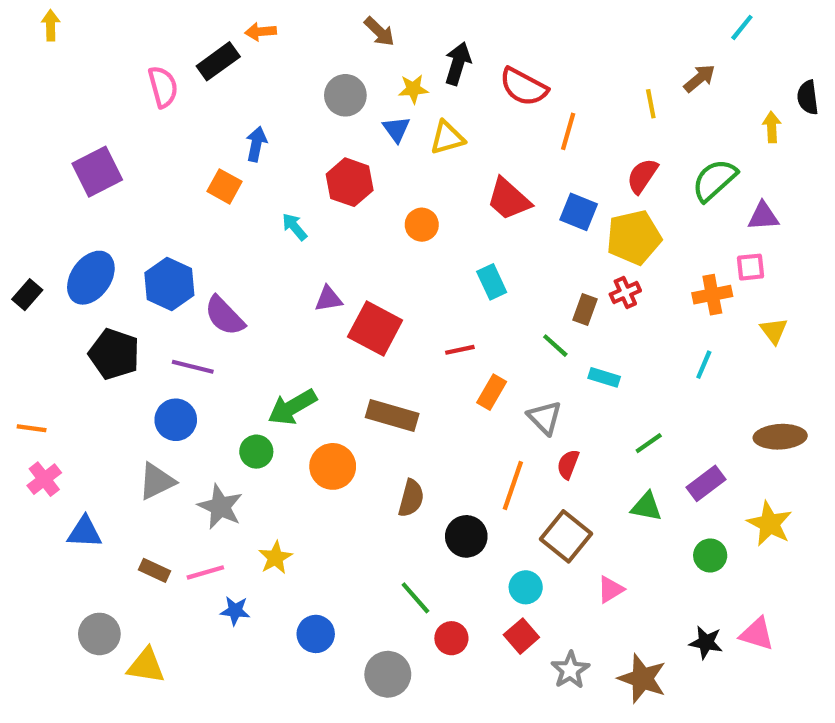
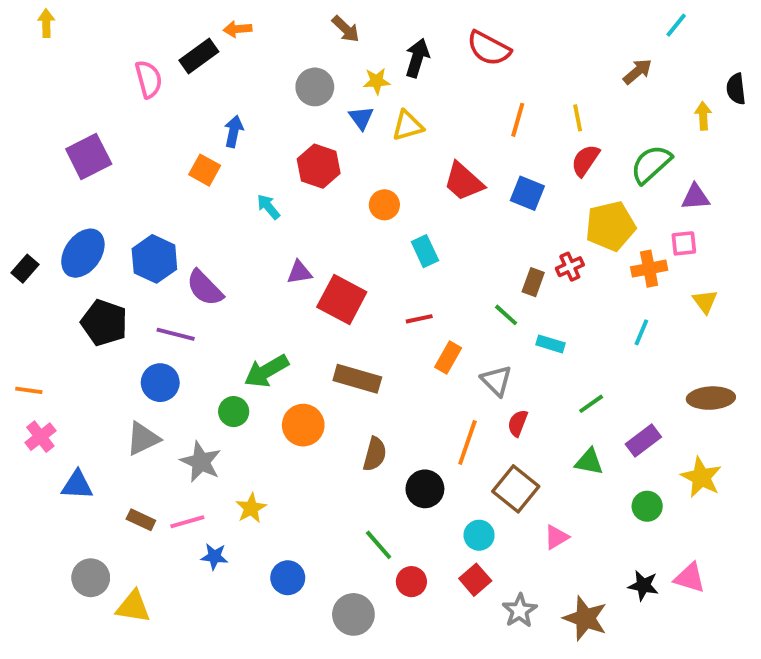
red semicircle: (524, 87) -> (489, 48), moved
yellow line: (651, 104) -> (578, 118), moved
yellow pentagon: (634, 237) -> (610, 226), moved
cyan rectangle: (492, 282) -> (425, 251), moved

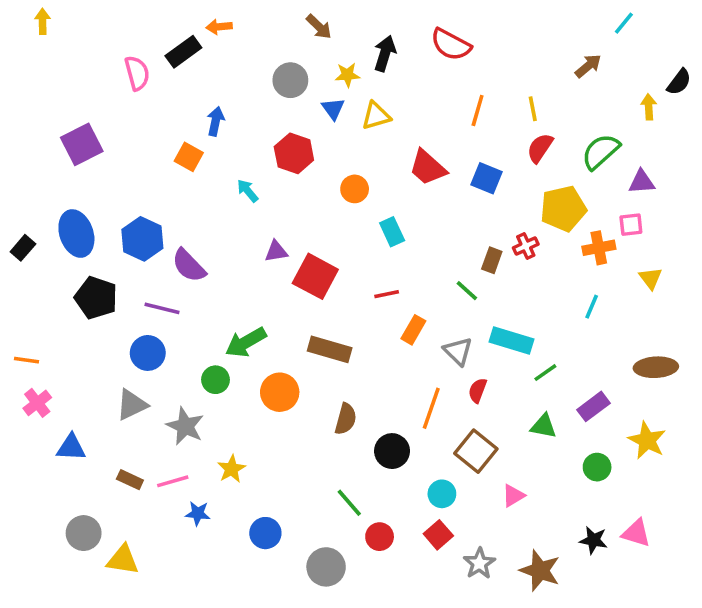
black semicircle: (736, 89) -> (679, 82), turned -136
blue ellipse: (83, 253) -> (76, 234), turned -54
cyan rectangle: (551, 344) -> (511, 340), moved, size x1.6

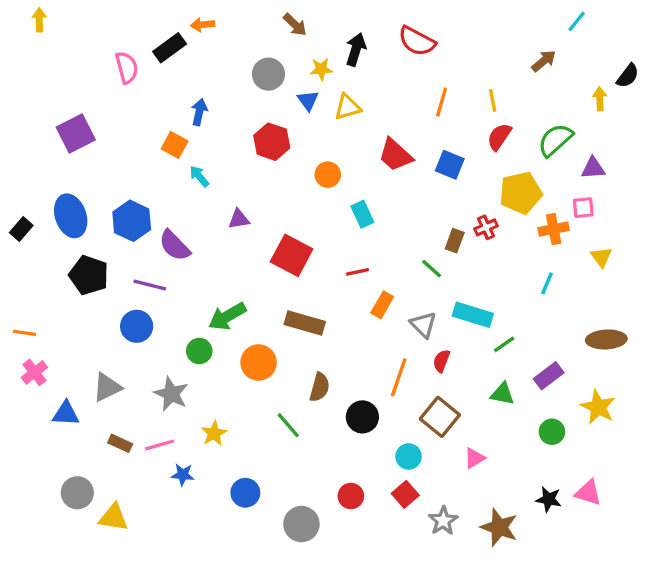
cyan arrow: (248, 191) -> (199, 176), moved
purple triangle: (276, 251) -> (239, 219), moved
gray triangle: (132, 405) -> (107, 387), moved
green line: (349, 503) -> (288, 425), moved

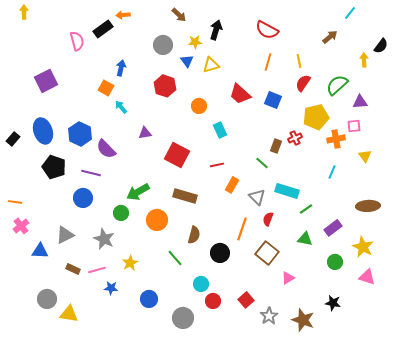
red semicircle: (417, 41) -> (267, 30), moved
cyan circle: (409, 456) -> (201, 284), moved
pink triangle: (588, 493) -> (367, 277), moved

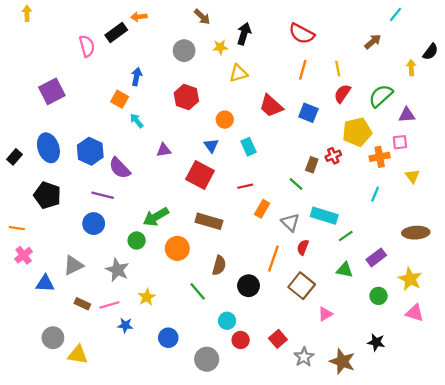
blue triangle: (187, 61) -> (211, 146), moved
black pentagon: (54, 167) -> (47, 195), moved

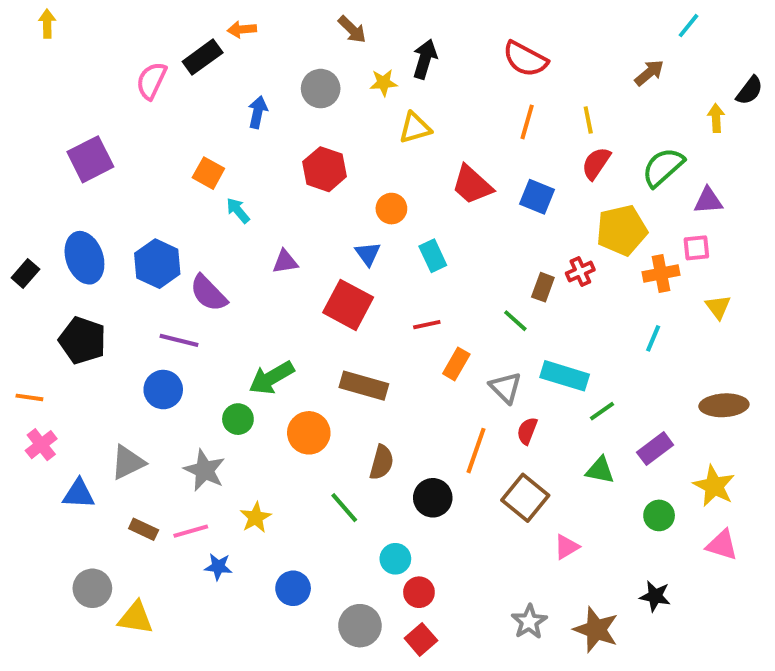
pink semicircle: (87, 46) -> (151, 81), turned -140
blue arrow: (137, 77) -> (258, 112), moved
red square: (278, 339) -> (421, 639), moved

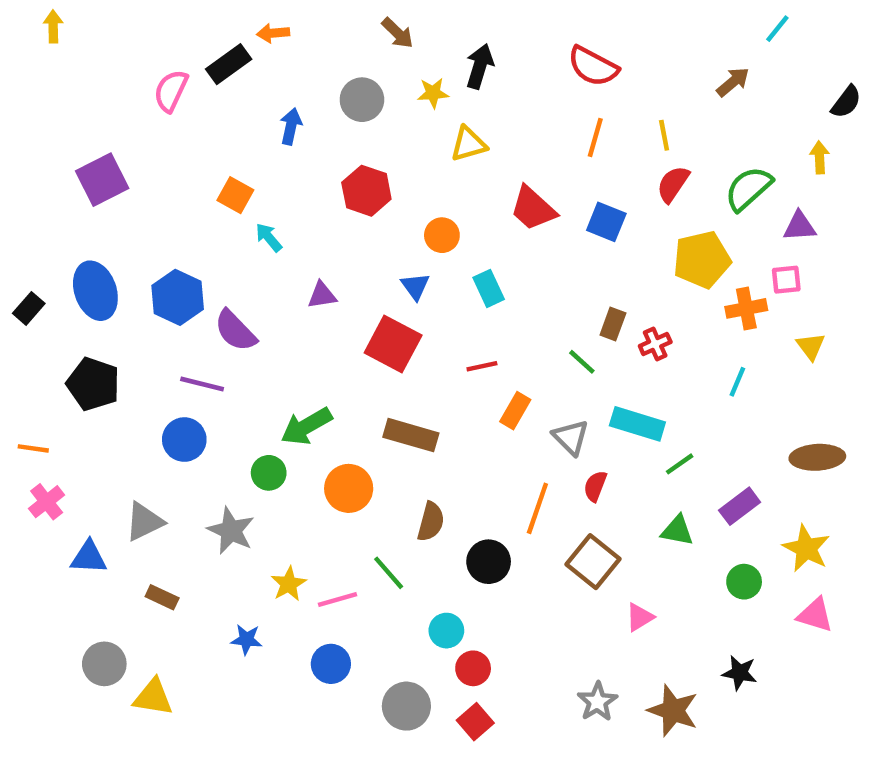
yellow arrow: (716, 118) -> (820, 157), moved
red cross: (580, 271) -> (655, 344), moved
pink line: (191, 531) -> (338, 599), moved

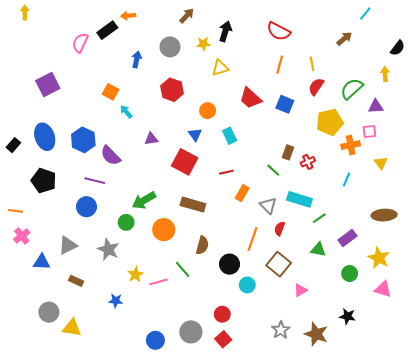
brown arrow: (398, 33) -> (187, 16), turned -91
cyan circle: (446, 631) -> (247, 285), moved
blue circle: (331, 664) -> (155, 340), moved

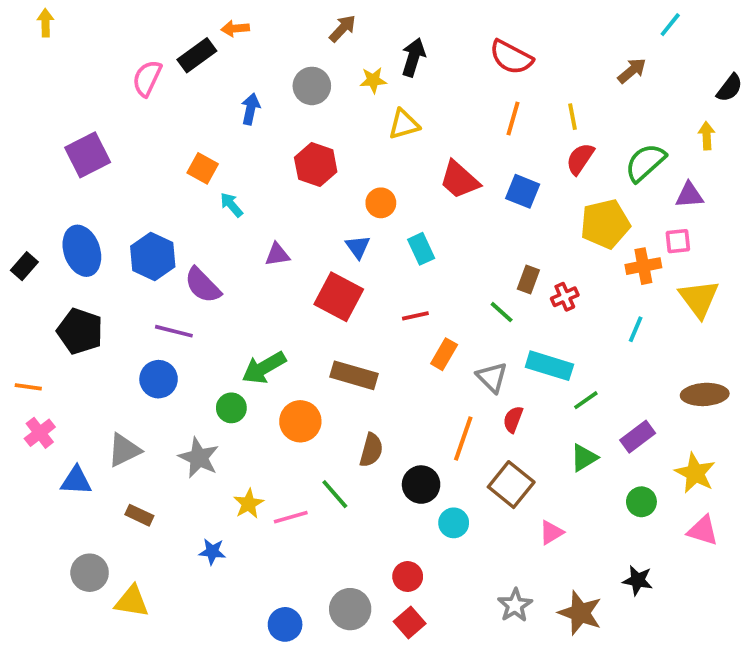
yellow triangle: (381, 163) -> (699, 299), size x1.6
green triangle: (318, 249) -> (584, 458), turned -42

